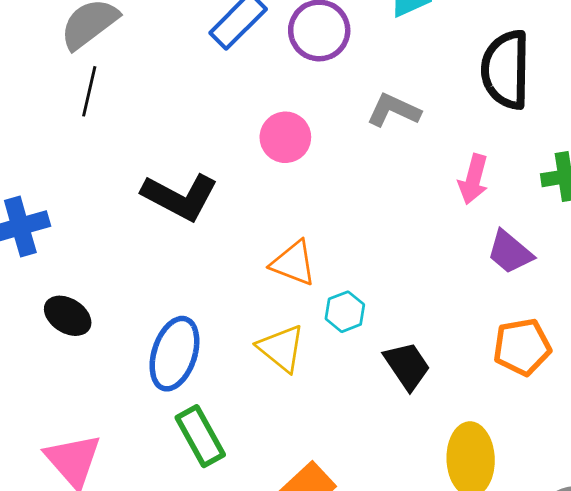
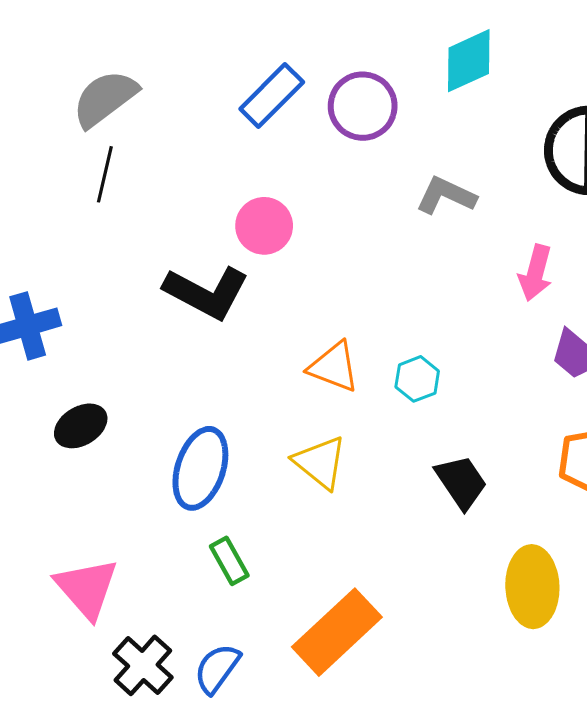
pink circle: (285, 137) -> (264, 226), moved
cyan hexagon: (345, 312) -> (417, 379), moved
black ellipse: (68, 316) -> (81, 426), turned -63
green rectangle: (200, 436) -> (229, 561), size x0.7

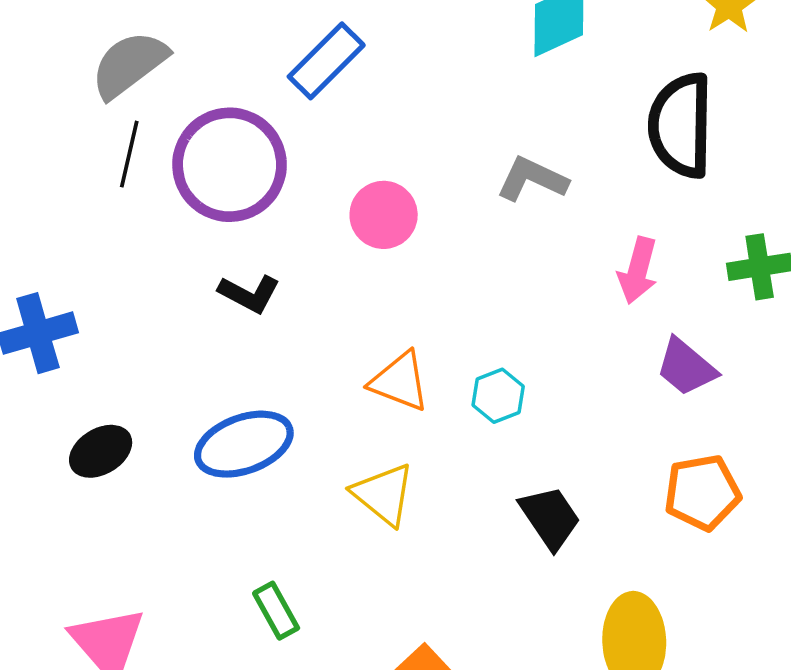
purple circle: (363, 106) -> (230, 165), moved, size x1.4
pink circle: (264, 226) -> (384, 215), moved
black L-shape: (206, 293) -> (249, 294), size x0.6
blue ellipse: (200, 468) -> (244, 444), moved, turned 52

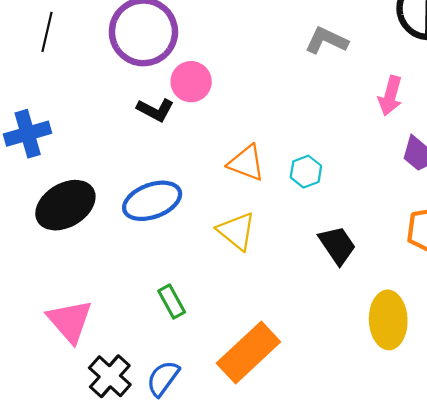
black line: (129, 154) -> (47, 32), moved
pink circle: (384, 215) -> (191, 82), moved
black ellipse: (101, 451) -> (65, 205), size x1.6

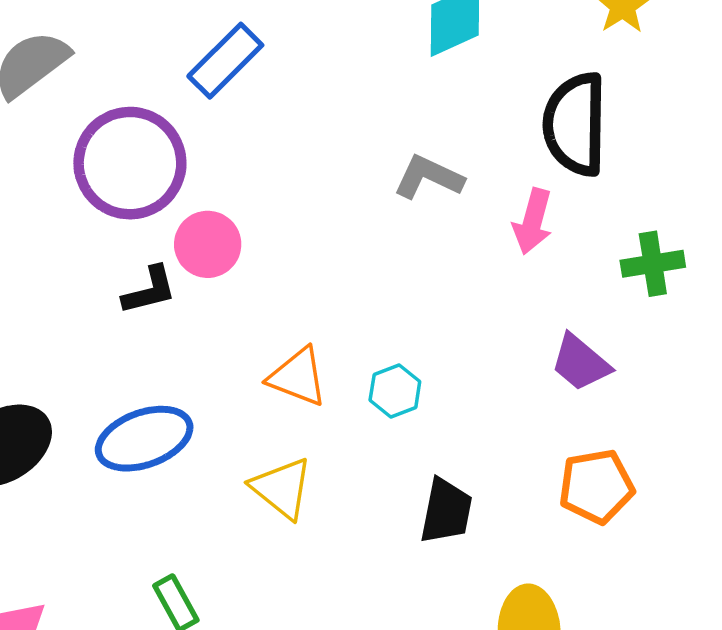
pink arrow: (390, 96) -> (533, 221), moved
black L-shape: (155, 110) -> (149, 290), turned -42
black trapezoid: (337, 245) -> (446, 511), turned 45

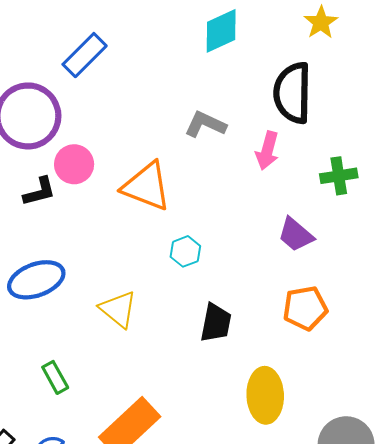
orange triangle: (298, 377) -> (147, 186), moved, size x1.4

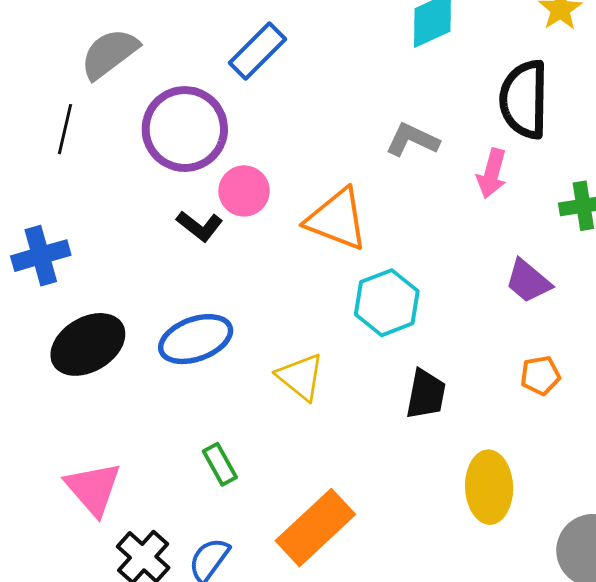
black L-shape: (39, 192) -> (200, 226), turned 52
cyan hexagon: (185, 251) -> (387, 303), size x1.6
orange pentagon: (305, 308) -> (540, 375), size x0.7

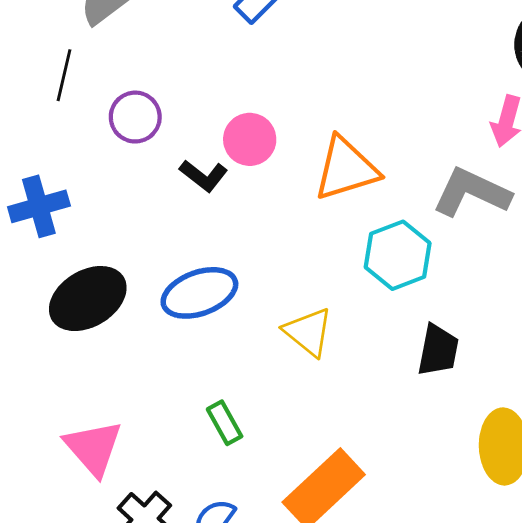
purple circle: (185, 129) -> (135, 117), moved, size x0.6
gray L-shape: (412, 140) -> (472, 192), moved, size x1.4
orange triangle: (337, 219) -> (346, 169), turned -38

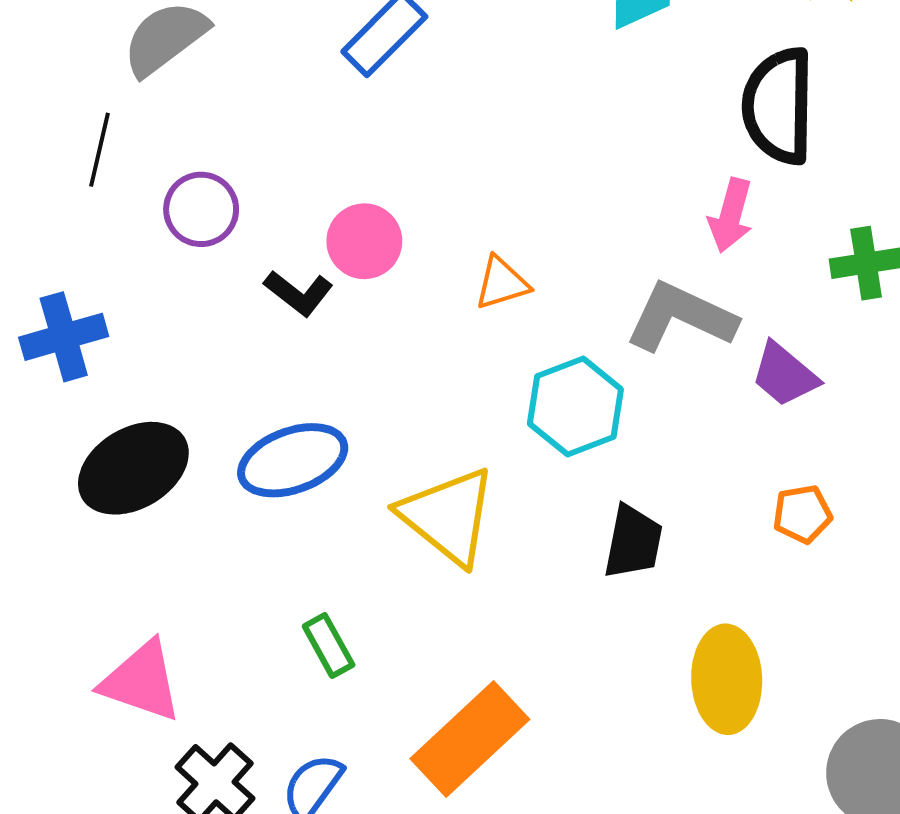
orange triangle: (346, 169) -> (502, 283), size x0.6
yellow triangle: (308, 332) -> (448, 516), size x1.4
pink triangle: (93, 448) -> (141, 681), turned -30

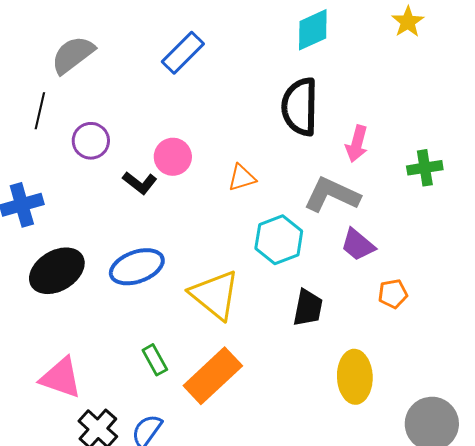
black semicircle: (778, 106) -> (300, 107), moved
purple trapezoid: (784, 375) -> (358, 245), moved
orange rectangle: (470, 739) -> (213, 376), moved

